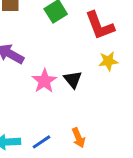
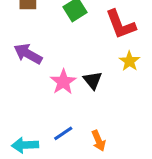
yellow star: (108, 61) -> (129, 61), turned -30
blue line: (42, 142) -> (63, 133), moved

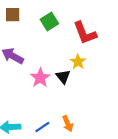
yellow star: (129, 61) -> (78, 62), moved
blue line: (63, 133) -> (42, 127), moved

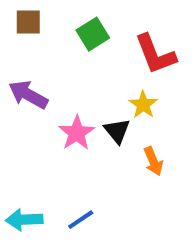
orange arrow: (68, 124) -> (153, 161), moved

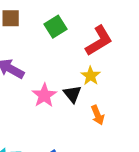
red L-shape: (155, 54) -> (99, 41), turned -100

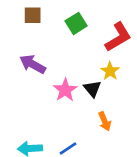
orange arrow: (98, 115) -> (105, 121), moved

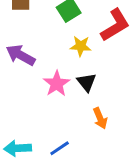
yellow star: (110, 71) -> (81, 46), moved, turned -30

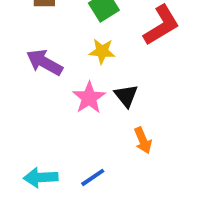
yellow star: (81, 46) -> (102, 51), moved

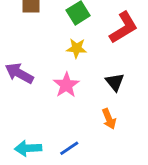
purple arrow: (44, 62) -> (19, 73), moved
black triangle: (126, 96) -> (115, 82), moved

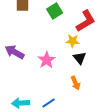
yellow star: (77, 48) -> (73, 41), moved

